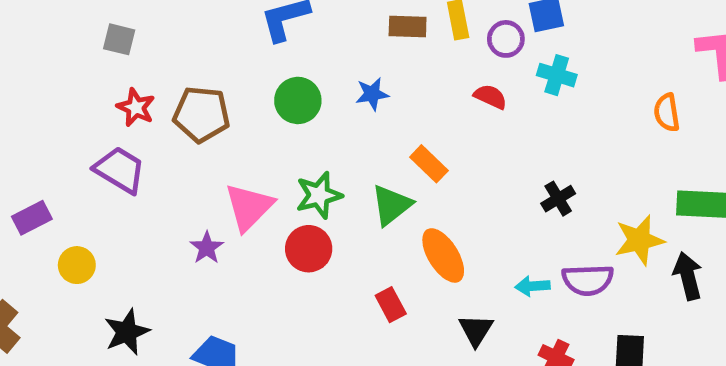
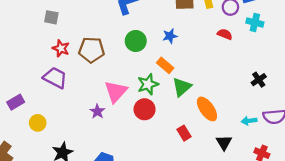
orange rectangle: (429, 164) -> (165, 65), moved

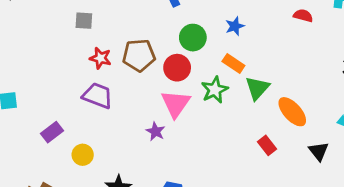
red circle: (145, 109) -> (177, 68), moved

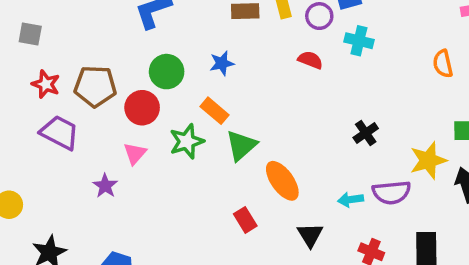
purple trapezoid: (98, 96) -> (60, 133), moved
pink triangle: (176, 104) -> (135, 153), size x0.6

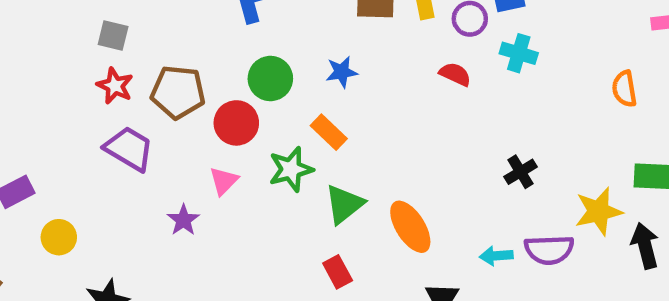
gray square: (30, 34) -> (113, 35), moved
green triangle: (241, 145) -> (344, 204), moved
red rectangle: (245, 220) -> (338, 272), moved

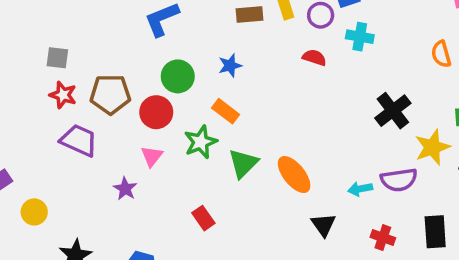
black cross: (521, 172) -> (393, 111), moved, size x1.5
red rectangle: (338, 272) -> (203, 218), moved

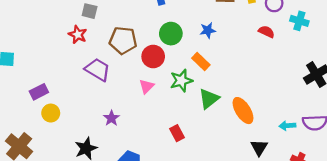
red star: (63, 95) -> (78, 35), moved
purple star: (125, 189) -> (111, 118), moved
yellow circle: (34, 212) -> (51, 113), moved

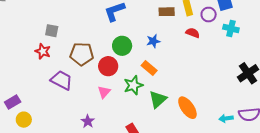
red semicircle: (266, 32) -> (193, 33), moved
purple star: (111, 118) -> (88, 121), moved

